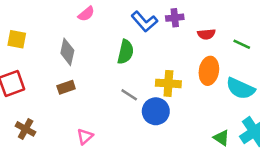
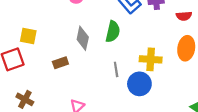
yellow square: (17, 39) -> (28, 36), moved
gray diamond: (67, 52) -> (83, 38), moved
gray line: (129, 95) -> (116, 69), turned 48

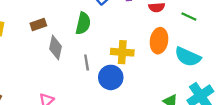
gray diamond: (83, 38) -> (56, 48), moved
brown rectangle: (60, 63) -> (38, 25), moved

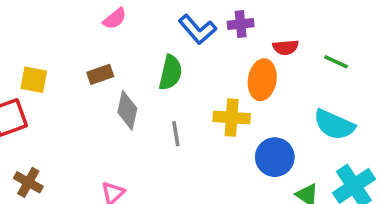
orange ellipse: (159, 41) -> (262, 80), moved
blue circle: (111, 77) -> (275, 157), moved

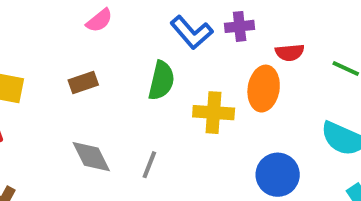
gray diamond: (127, 110) -> (91, 157), moved, turned -39
yellow cross: (232, 118) -> (214, 113), moved
gray line: (176, 134) -> (149, 165), moved, turned 30

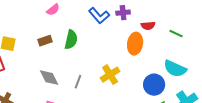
green semicircle: (161, 81) -> (71, 40), moved
yellow cross: (214, 113) -> (110, 75), moved, turned -36
blue circle: (278, 175) -> (154, 85), moved

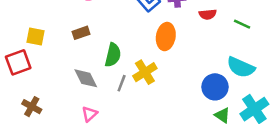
green semicircle: (71, 40) -> (113, 55), moved
orange ellipse: (135, 44) -> (166, 36), moved
yellow cross: (110, 75) -> (145, 72), moved

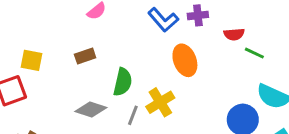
green line: (242, 24) -> (254, 53), moved
orange ellipse: (166, 36) -> (185, 60), turned -30
gray diamond: (86, 78) -> (91, 110), turned -45

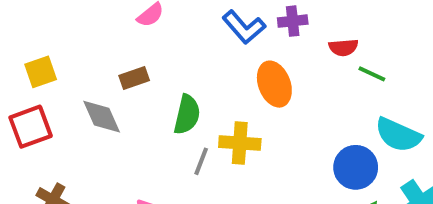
yellow square: (31, 60) -> (41, 72), moved, turned -30
yellow cross: (160, 102) -> (240, 143), turned 36
gray diamond: (91, 110) -> (102, 117), moved, turned 48

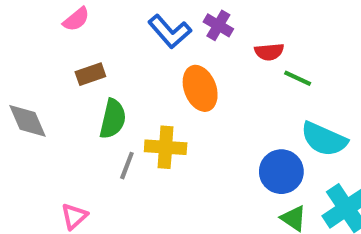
purple cross: (293, 21) -> (218, 25), turned 36
brown rectangle: (134, 78) -> (90, 74), moved

